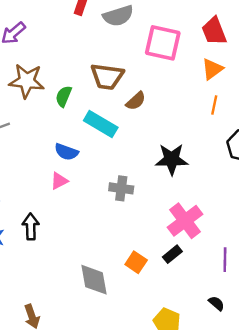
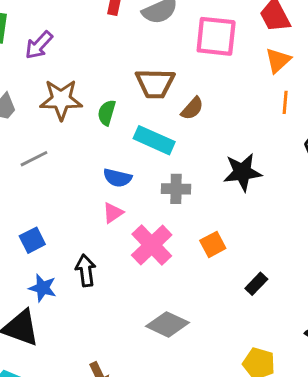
gray cross: (121, 188) -> (176, 189), moved
pink cross: (185, 221) -> (152, 245), moved
orange square: (136, 262) -> (213, 244), moved, turned 35
gray diamond: (94, 280) -> (167, 324), turned -48

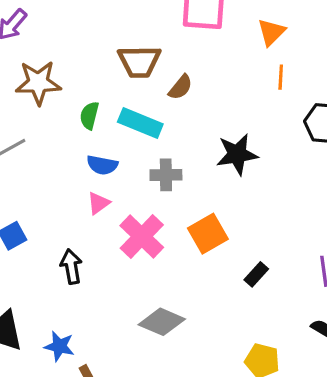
green semicircle: (107, 113) -> (89, 115), moved
orange square: (213, 244) -> (208, 234), size x1.4
blue star: (43, 288) -> (59, 346), moved

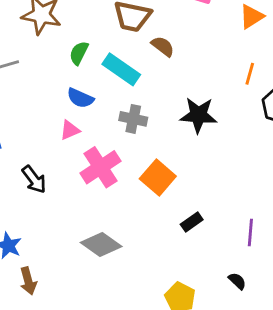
orange line: (281, 77) -> (250, 74), moved
brown semicircle: (180, 87) -> (163, 46), turned -105
orange square: (208, 234) -> (158, 177), turned -32
black arrow: (71, 267) -> (34, 179), turned 140

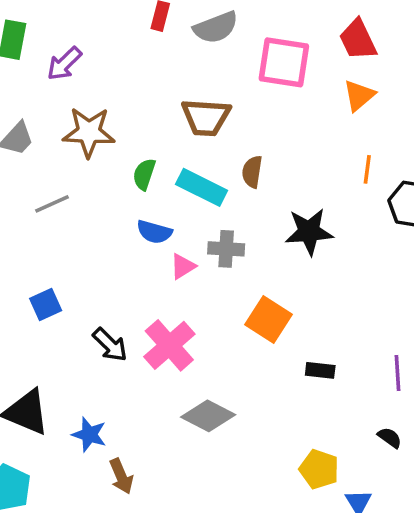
brown semicircle: (163, 46) -> (252, 172), moved, turned -110
pink triangle: (70, 130) -> (183, 266), moved
pink cross: (101, 167) -> (169, 345), moved
black rectangle: (192, 222) -> (320, 370), turned 50

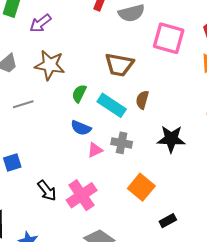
black rectangle: (320, 370) -> (168, 221), turned -42

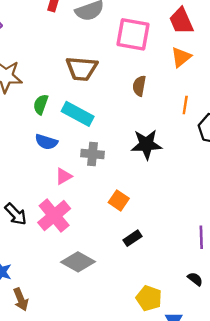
brown semicircle: (142, 100) -> (139, 86), moved
pink triangle: (95, 150) -> (64, 176), moved
orange square: (141, 187) -> (119, 200), size x0.7
black rectangle: (168, 221) -> (132, 238), moved

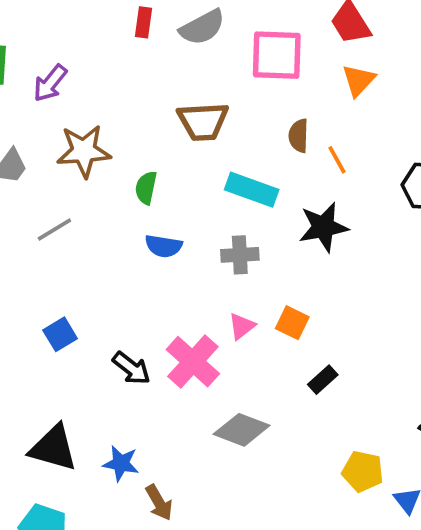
orange line: (185, 105) -> (337, 160), moved, turned -30
cyan rectangle: (78, 114) -> (252, 190), moved
pink triangle: (64, 176) -> (242, 326), moved

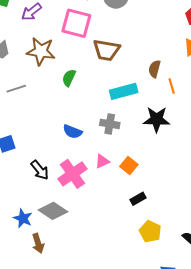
pink square: (277, 55) -> (76, 23), moved
cyan rectangle: (252, 190) -> (124, 91), turned -48
blue semicircle: (164, 246) -> (73, 132), moved
gray diamond: (242, 430) -> (53, 211), moved
yellow pentagon: (363, 471) -> (150, 231), moved

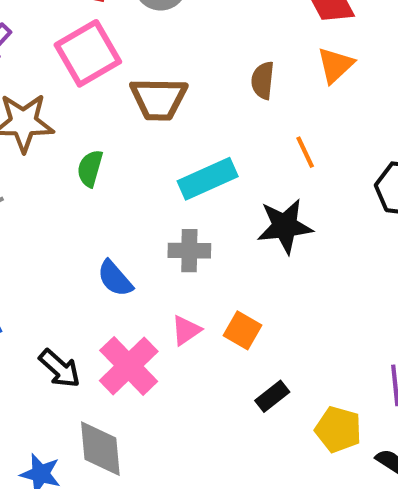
pink square: (76, 23) -> (88, 53), turned -36
brown semicircle: (155, 69) -> (263, 80), moved
blue semicircle: (73, 132) -> (115, 278), turned 36
gray diamond: (53, 211) -> (100, 449), turned 60
yellow pentagon: (150, 231) -> (338, 429), moved

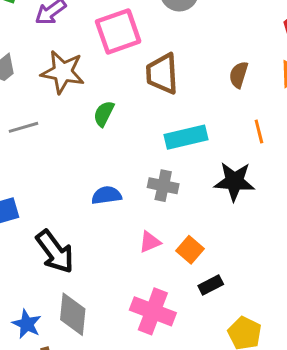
brown trapezoid: (159, 99) -> (162, 74), turned 75
blue semicircle: (115, 278) -> (106, 195), turned 112
pink cross: (129, 366) -> (153, 311), moved, turned -36
black arrow: (60, 368) -> (55, 252), size x1.4
black rectangle: (272, 396) -> (211, 285), moved

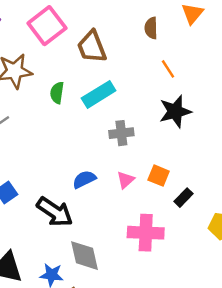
orange line: (259, 132) -> (168, 69), moved
cyan rectangle: (186, 137) -> (99, 94), moved
blue semicircle: (106, 195) -> (84, 179), moved

